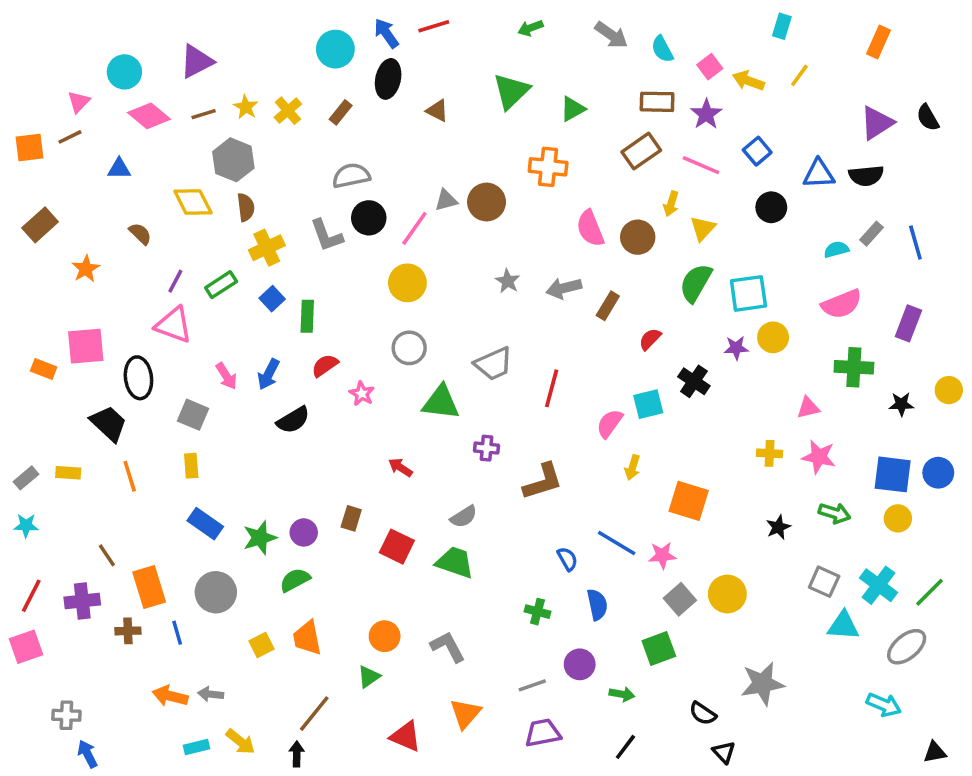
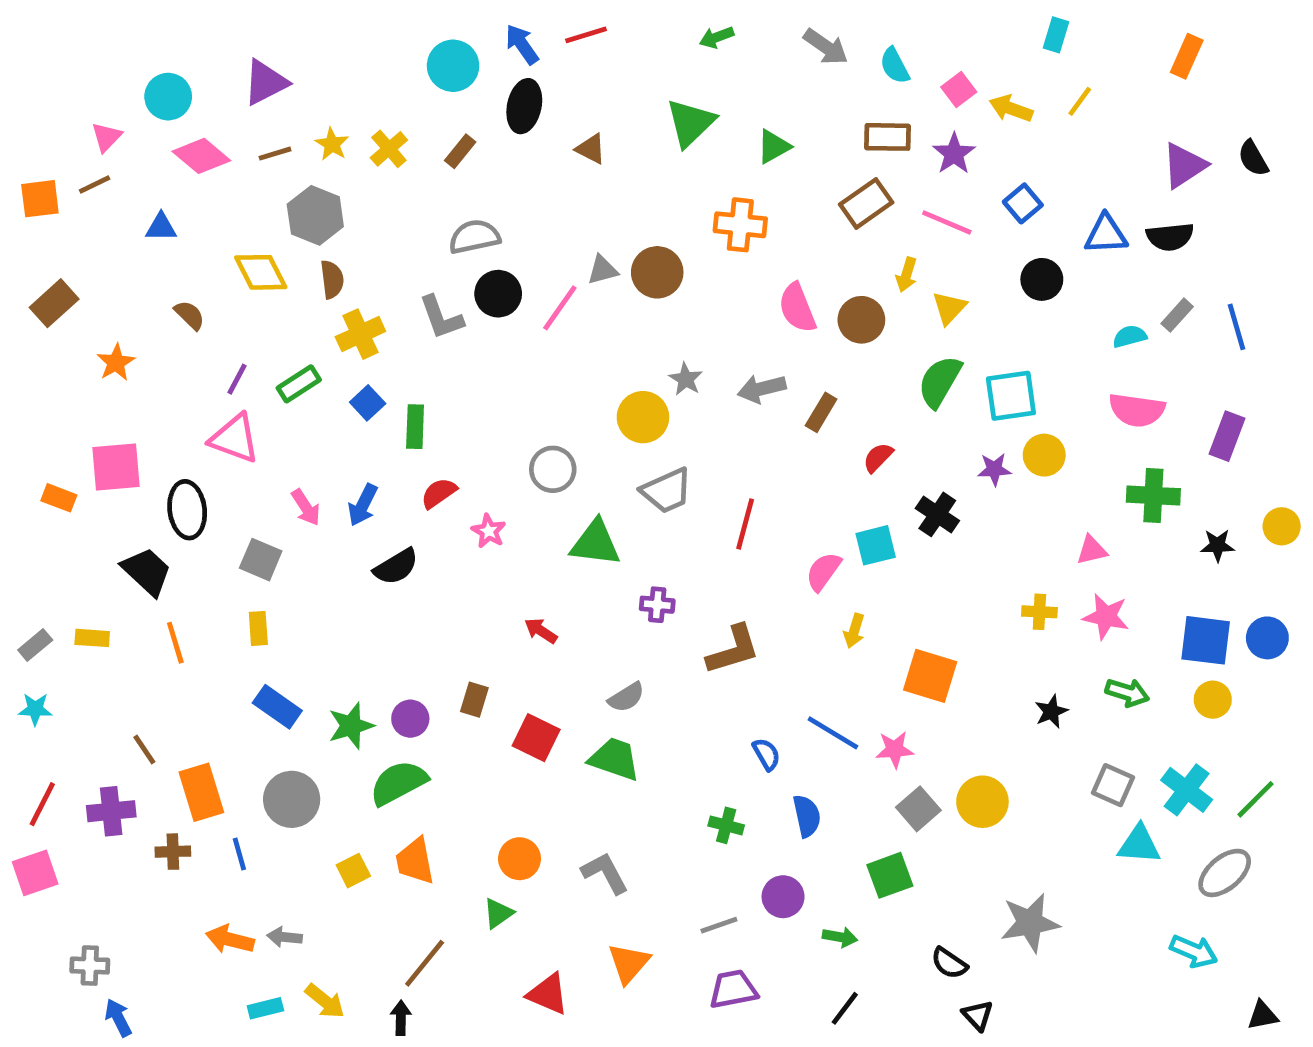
yellow circle: (407, 283) -> (643, 417), moved
pink semicircle: (842, 304) -> (1137, 410), turned 30
green semicircle: (295, 580) -> (398, 783), size x1.4

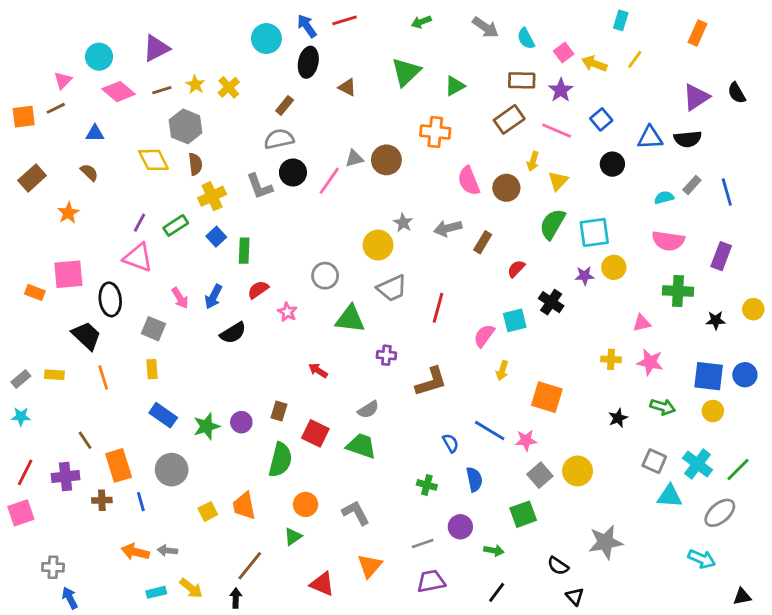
brown rectangle: (460, 151) -> (285, 105), moved
brown semicircle: (190, 315) -> (89, 172), moved
green semicircle: (398, 783) -> (280, 460), moved, turned 132

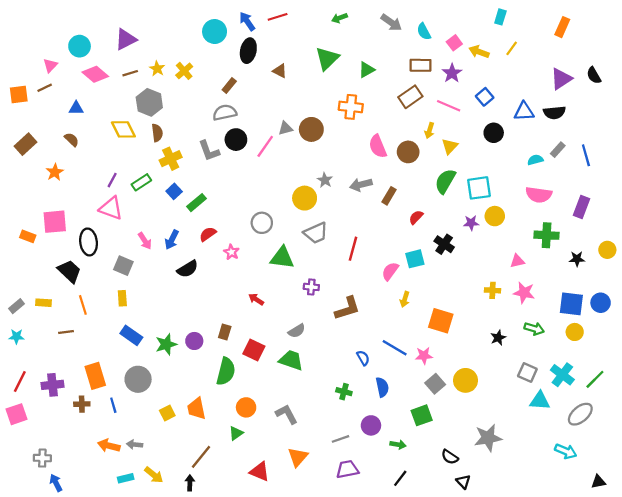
green rectangle: (244, 251) -> (197, 203), turned 48
brown line: (85, 440) -> (66, 332), moved, turned -63

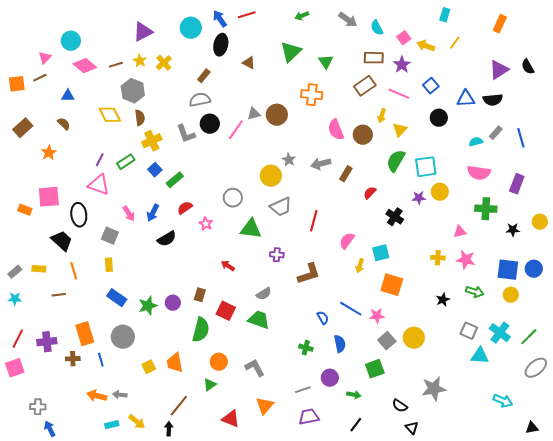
purple triangle: (126, 39) -> (143, 32), moved
green triangle: (366, 70) -> (326, 62), turned -35
cyan square: (415, 259) -> (381, 253), moved
gray ellipse: (580, 414) -> (536, 368), moved

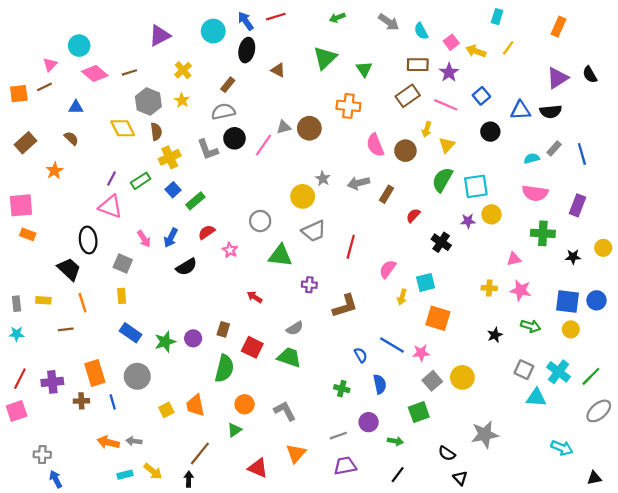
yellow star: (140, 61) -> (182, 100), moved
pink square: (49, 197) -> (21, 205), moved
gray rectangle: (15, 272) -> (17, 304), turned -56

